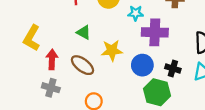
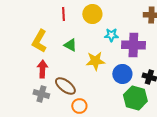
cyan star: (136, 13) -> (111, 35), moved
yellow L-shape: (32, 38) -> (39, 41), moved
brown ellipse: (82, 65) -> (65, 86), moved

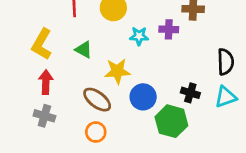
purple cross: (133, 45) -> (169, 29), moved, size x0.6
blue circle: (122, 74) -> (143, 97), moved
brown ellipse: (65, 86) -> (97, 100), moved

